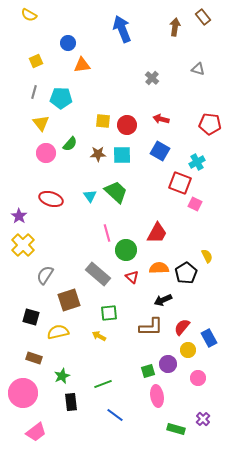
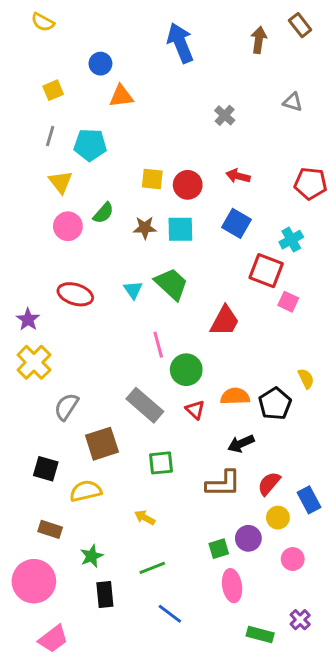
red trapezoid: (157, 233) -> (225, 321), moved
yellow arrow: (99, 336) -> (145, 518), moved

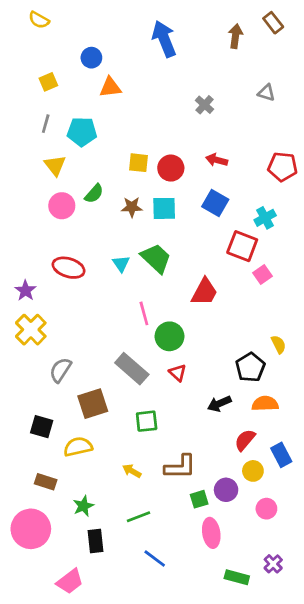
pink square: (288, 302) -> (262, 274), turned 30
orange semicircle: (235, 396) -> (265, 404), moved
brown L-shape: (223, 484) -> (180, 467), moved
pink trapezoid: (53, 639) -> (70, 581), moved

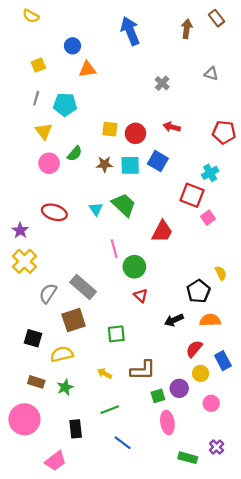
blue square: (215, 203) -> (158, 161), moved
gray rectangle: (132, 369) -> (83, 287), moved
green star: (83, 506) -> (65, 387), moved

